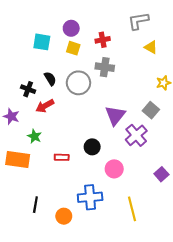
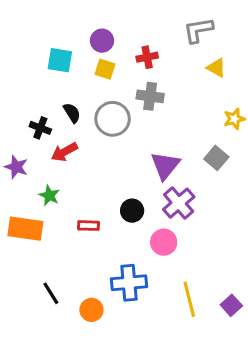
purple cross: (136, 135) -> (179, 203), moved
purple square: (161, 174) -> (231, 305), moved
black line: (35, 205) -> (51, 293), turned -42

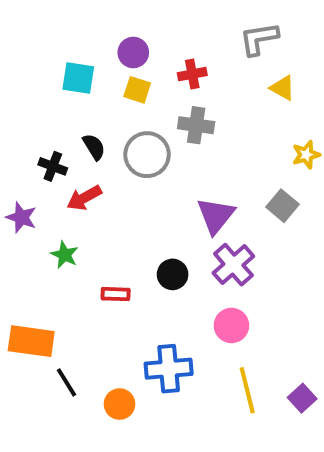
orange rectangle: (25, 229) -> (31, 341), moved
pink circle: (164, 242) -> (231, 325), moved

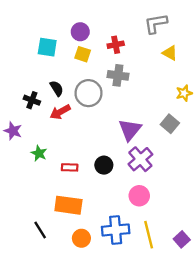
red arrow: (84, 198) -> (60, 112), moved
red rectangle: (116, 294) -> (70, 167), moved
orange rectangle: (31, 341) -> (68, 205), moved
blue cross: (169, 369) -> (116, 230), moved
orange circle: (120, 404) -> (81, 238), moved

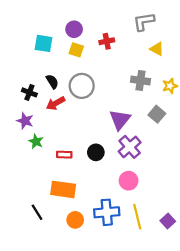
gray cross: (118, 75) -> (141, 80), moved
purple star: (13, 131) -> (25, 121), moved

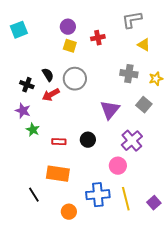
cyan square: (44, 43) -> (19, 30), moved, turned -30
purple cross: (130, 147) -> (132, 141), moved
orange circle: (75, 220) -> (69, 212), moved

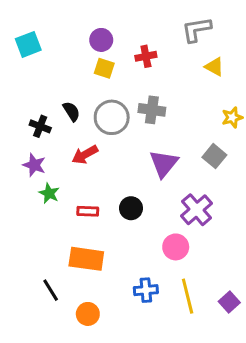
gray cross: (129, 74) -> (152, 110), moved
red arrow: (51, 95) -> (85, 155), moved
blue cross: (98, 195) -> (146, 290), size x0.7
orange circle: (69, 212) -> (88, 314), moved

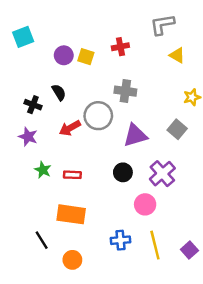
purple circle: (101, 40) -> (64, 55), moved
gray circle: (112, 117) -> (98, 116), moved
purple triangle: (164, 164) -> (135, 135), turned 35
green star: (49, 193) -> (43, 170), moved
black circle: (131, 208) -> (123, 172), moved

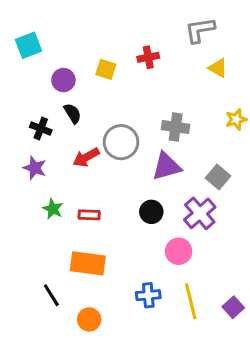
purple circle: (64, 55) -> (63, 80), moved
gray cross: (125, 91) -> (176, 127), moved
gray square: (177, 129) -> (218, 177), moved

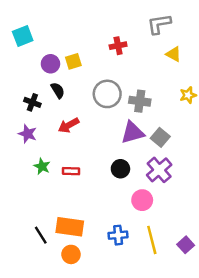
yellow square: (106, 69) -> (73, 61), moved, turned -35
gray circle: (121, 142) -> (107, 94), moved
gray square: (218, 177) -> (160, 137), moved
orange rectangle: (88, 263) -> (70, 227), moved

